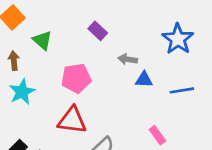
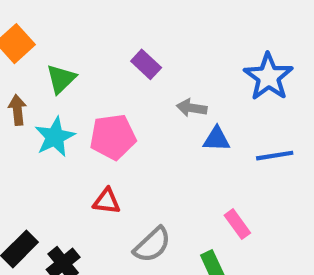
green triangle: (42, 40) -> (61, 79), turned 35
cyan star: (22, 92) -> (55, 137), moved
red triangle: (72, 120) -> (107, 201), size x0.6

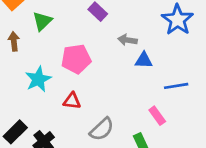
cyan star: (55, 137) -> (38, 79), moved
blue line: (275, 156) -> (176, 86), moved

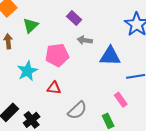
gray arrow: (127, 40) -> (85, 40), moved
blue triangle: (144, 60) -> (110, 56), size x1.5

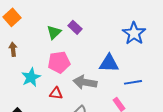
green triangle: (31, 25) -> (54, 32), moved
gray arrow: (85, 40) -> (85, 82), moved, size x1.6

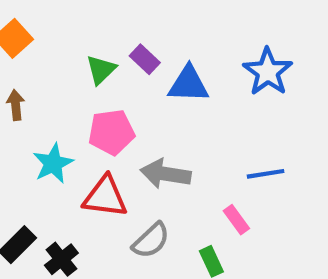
blue triangle: (109, 63) -> (188, 84), moved
red triangle: (56, 93) -> (105, 197), size x1.6

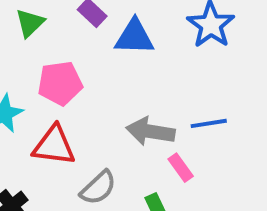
green triangle: (101, 70) -> (30, 23), moved
gray arrow: (166, 174) -> (150, 131), moved

